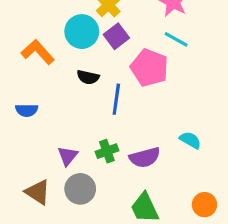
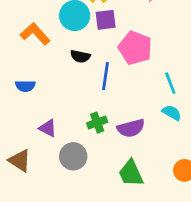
purple square: (116, 36) -> (106, 20), turned 30
cyan line: (176, 39) -> (170, 83), moved, turned 40
purple triangle: (68, 156) -> (48, 128), moved, turned -42
brown triangle: (38, 192) -> (20, 161), moved

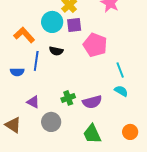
blue line: (106, 76) -> (36, 61), moved

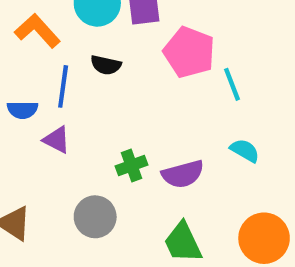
cyan line: (120, 70) -> (232, 84), moved
purple triangle: (33, 102) -> (57, 140), moved
orange circle: (130, 132) -> (264, 238), size x1.5

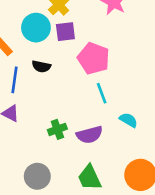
cyan line: (232, 84) -> (102, 93), moved
gray circle: (95, 217) -> (37, 176), moved

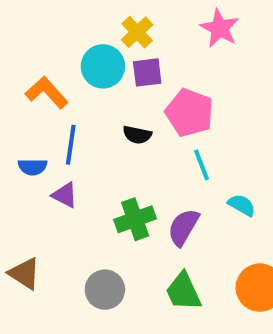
black semicircle: (41, 66) -> (137, 135), moved
green cross: (57, 129) -> (135, 219), size x1.4
purple semicircle: (90, 135) -> (183, 227), turned 135

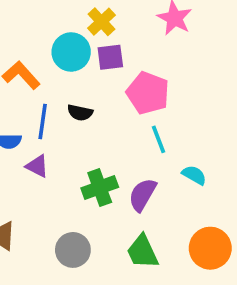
black semicircle: (137, 135) -> (80, 113), moved

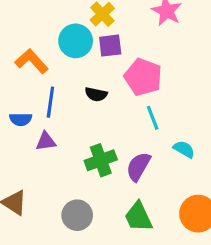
black semicircle: (80, 113) -> (96, 94), moved
purple triangle: (37, 166) -> (46, 141), turned -35

